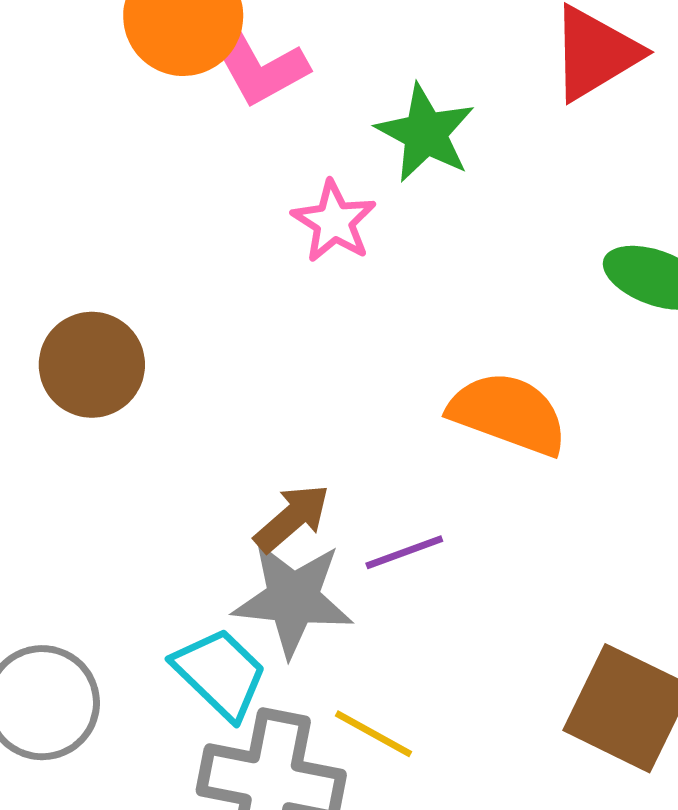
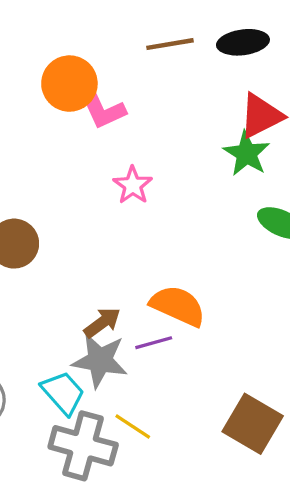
green star: (425, 133) -> (247, 154), moved
orange semicircle: (508, 413) -> (178, 306), moved

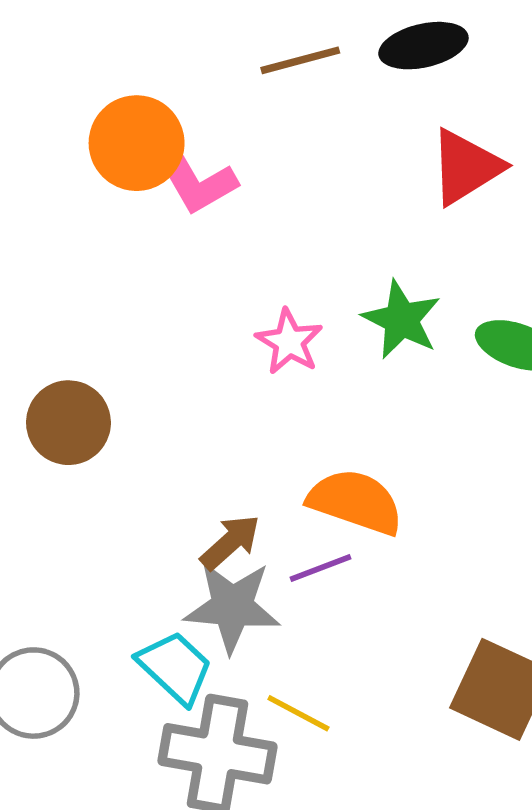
green star: (247, 154) -> (401, 320), moved
pink star: (133, 185) -> (289, 342), moved

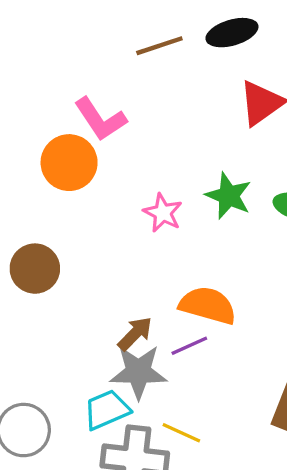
orange circle: (137, 143) -> (69, 163), moved
cyan trapezoid: (175, 667) -> (107, 410), turned -63

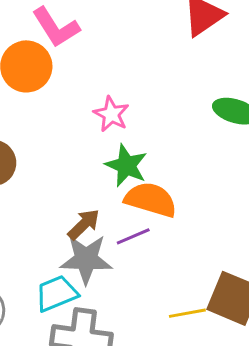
green star: (229, 196) -> (126, 166), moved
yellow line: (181, 433) -> (187, 313), moved, turned -36

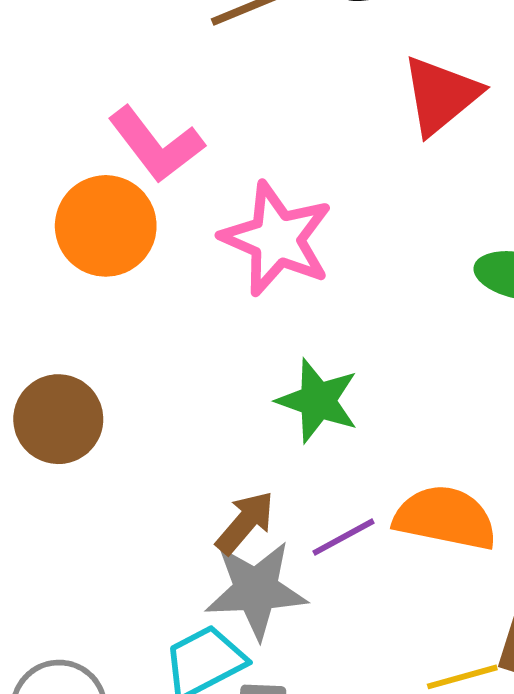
pink star: (111, 114) -> (277, 239), moved, size x1.6
orange semicircle: (151, 200) -> (445, 518), moved

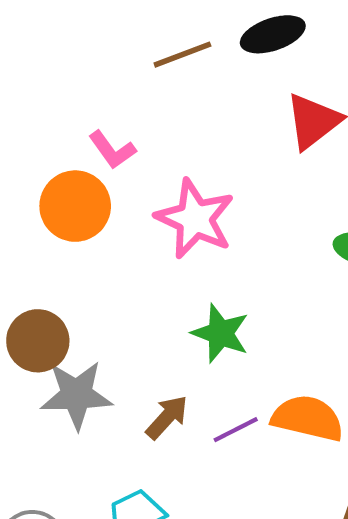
pink L-shape: (156, 144) -> (112, 150), size x0.7
gray star: (256, 590) -> (76, 395), moved

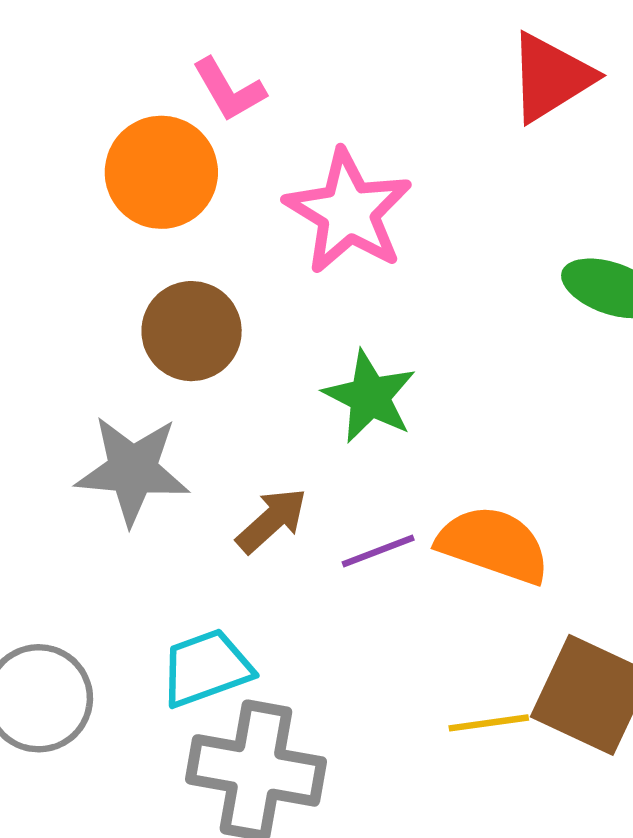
brown circle: (38, 341) -> (192, 331), moved

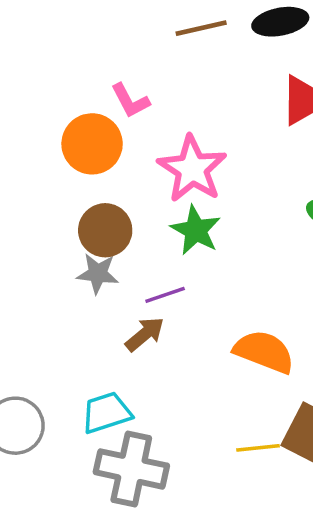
green star: (370, 397) -> (196, 230), moved
gray star: (133, 470) -> (98, 274), moved, size x0.7
purple line: (378, 551) -> (165, 295), moved

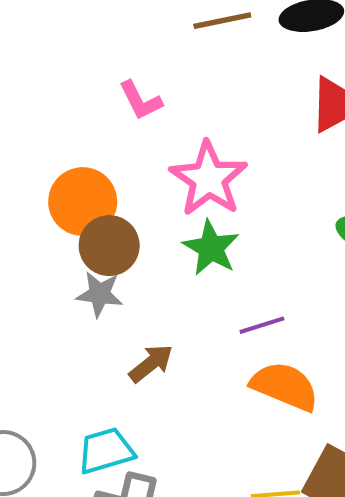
orange circle: (92, 144) -> (83, 202), moved
purple line: (165, 295) -> (262, 325), moved

